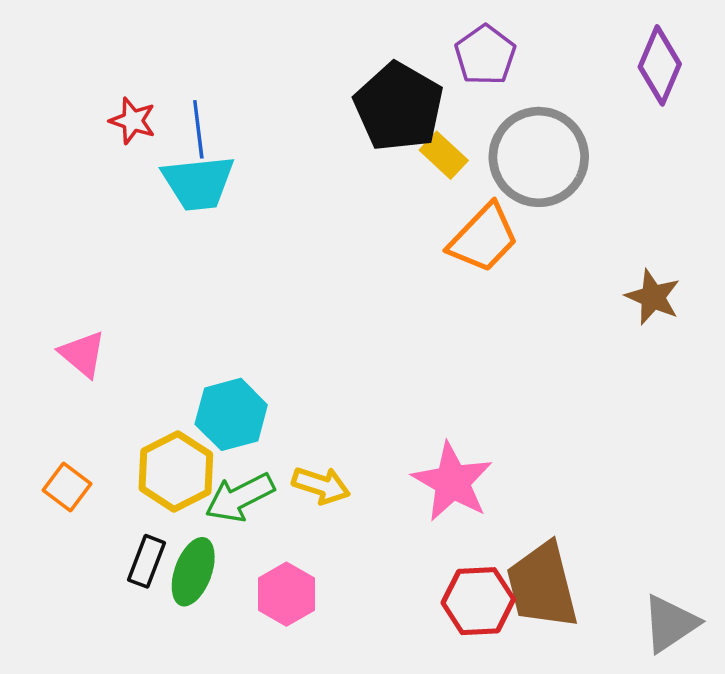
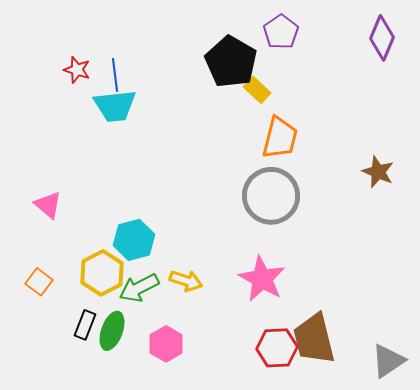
gray circle: (539, 157) -> (271, 196), moved
orange trapezoid: (483, 238) -> (280, 138), turned -30

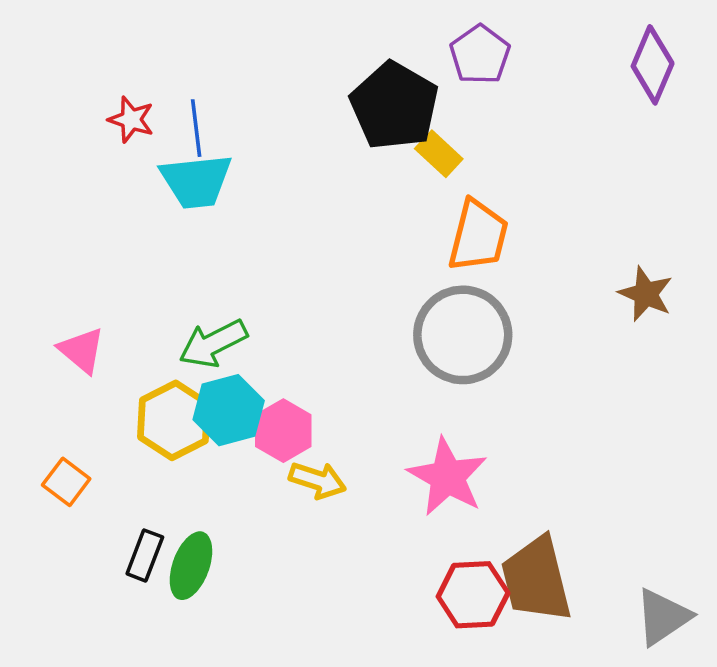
yellow hexagon: (102, 273) -> (174, 420), moved
green arrow: (139, 288) -> (213, 343), moved
pink hexagon: (166, 344) -> (283, 431), moved

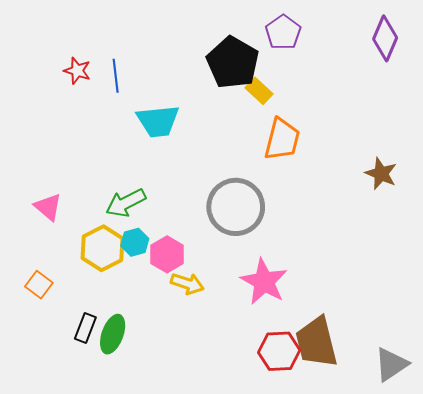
cyan trapezoid: (196, 181) -> (158, 121), moved
gray circle: (463, 335) -> (236, 207), moved
cyan hexagon: (229, 410) -> (135, 242), size x0.7

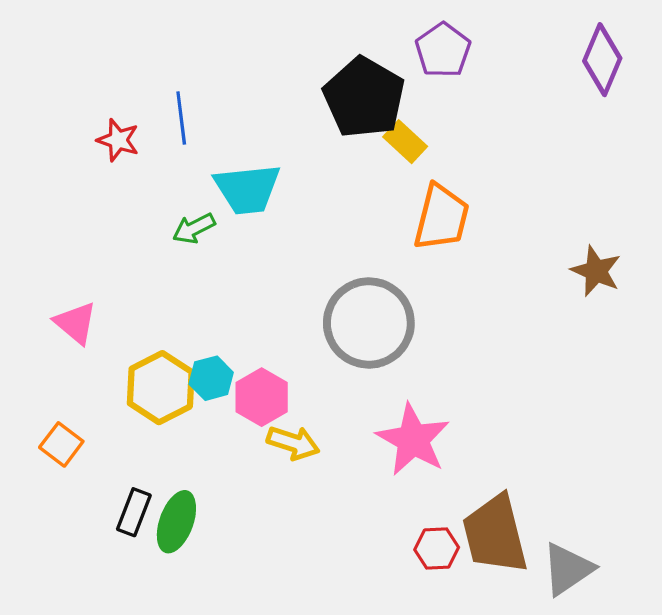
red star: (77, 71) -> (118, 140), moved
green arrow: (126, 203) -> (194, 228), moved, size x0.7
red hexagon: (279, 351) -> (437, 548), size x0.7
gray triangle: (391, 364) -> (568, 569), moved

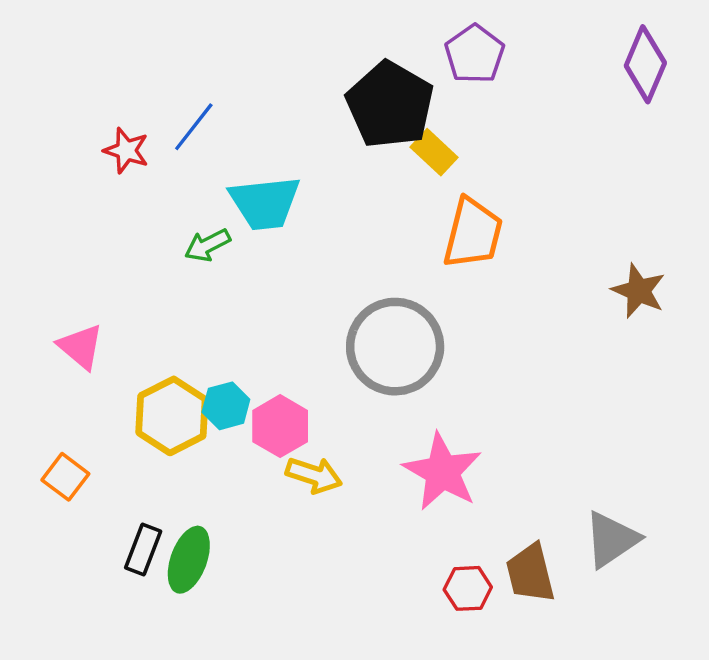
blue line: (181, 118) -> (194, 127), turned 45
brown trapezoid: (495, 534) -> (530, 573), size x0.7
gray triangle: (568, 569) -> (612, 539), moved

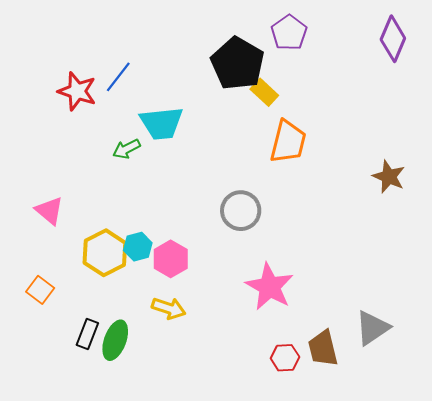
red star: (126, 150) -> (77, 91), size x1.4
gray circle: (395, 347) -> (241, 211), size x0.7
yellow arrow: (314, 475) -> (169, 308), moved

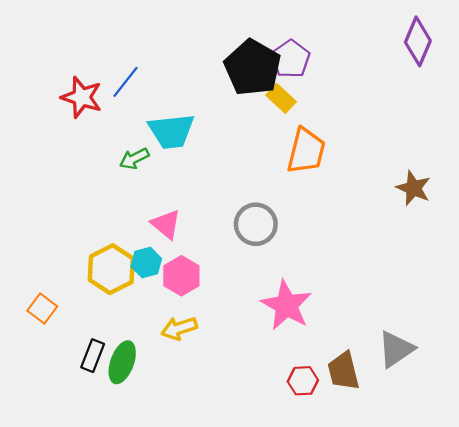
purple pentagon: (289, 33) -> (291, 59), moved
pink triangle: (49, 211) -> (166, 224), moved
yellow arrow: (169, 308) -> (179, 328), turned 144

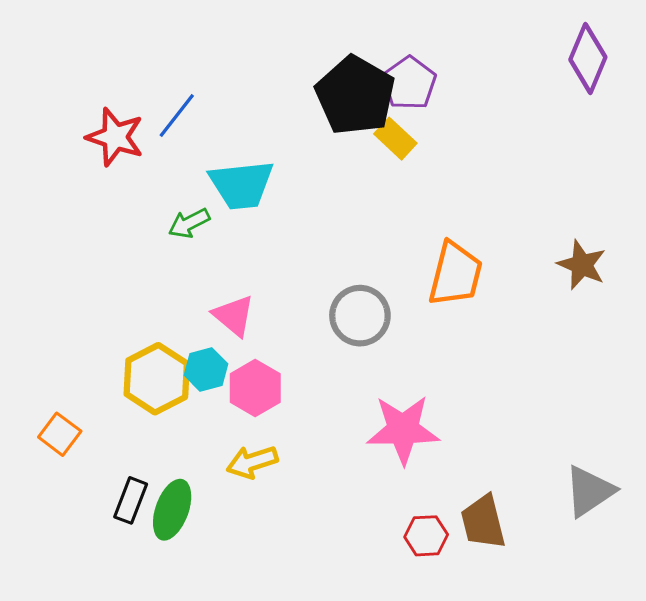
orange trapezoid: (306, 151) -> (455, 274), moved
pink star: (286, 305) -> (403, 430), turned -30
gray triangle: (396, 349) -> (589, 491), moved

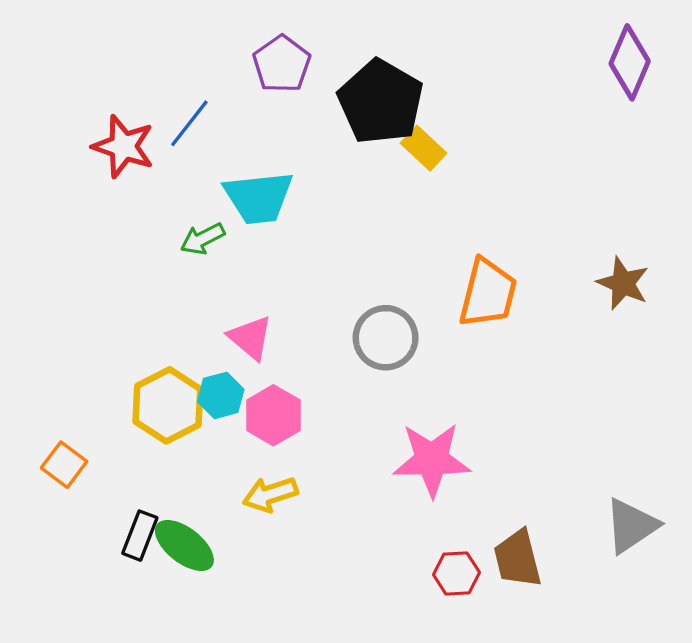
purple pentagon: (409, 83) -> (282, 64), moved
green ellipse: (172, 510) -> (184, 545), turned -72

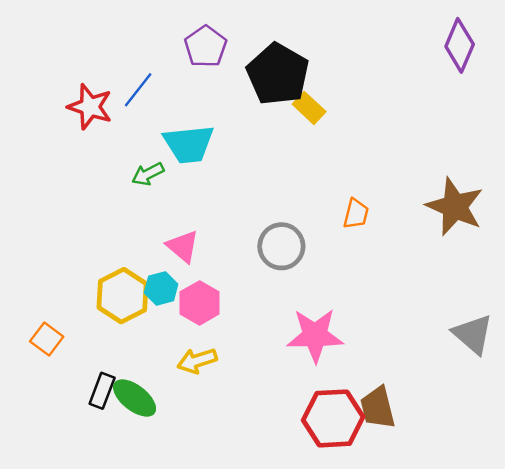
brown star: (623, 283) -> (455, 207), size x1.5
orange trapezoid: (488, 293) -> (356, 214), size x0.6
gray triangle: (631, 526) -> (473, 334), moved, turned -45
red hexagon: (456, 573) -> (333, 418), size x1.8

